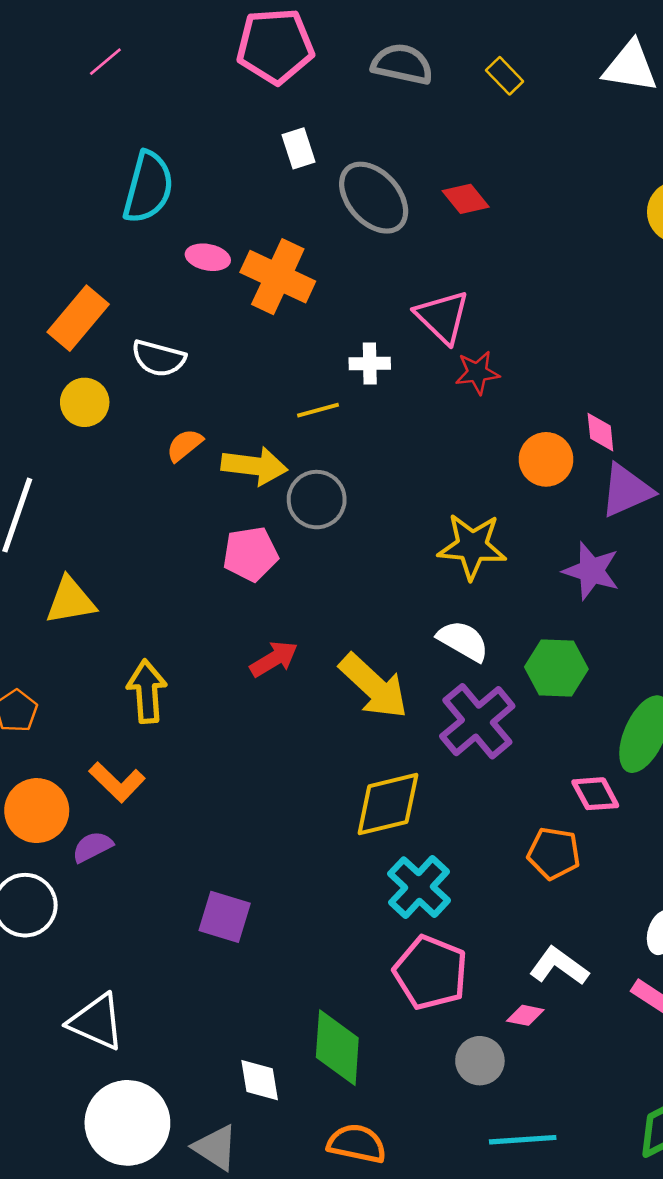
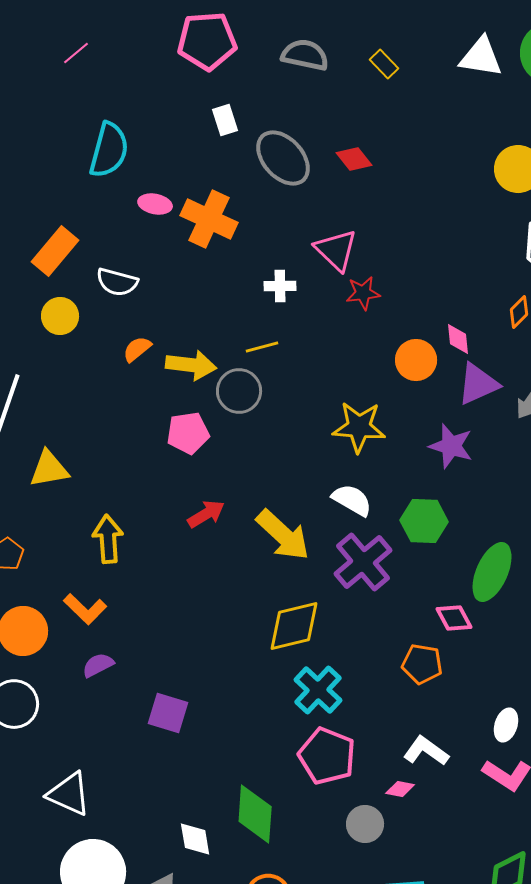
yellow line: (318, 410) -> (262, 347), moved
purple semicircle: (92, 847) -> (98, 665), moved

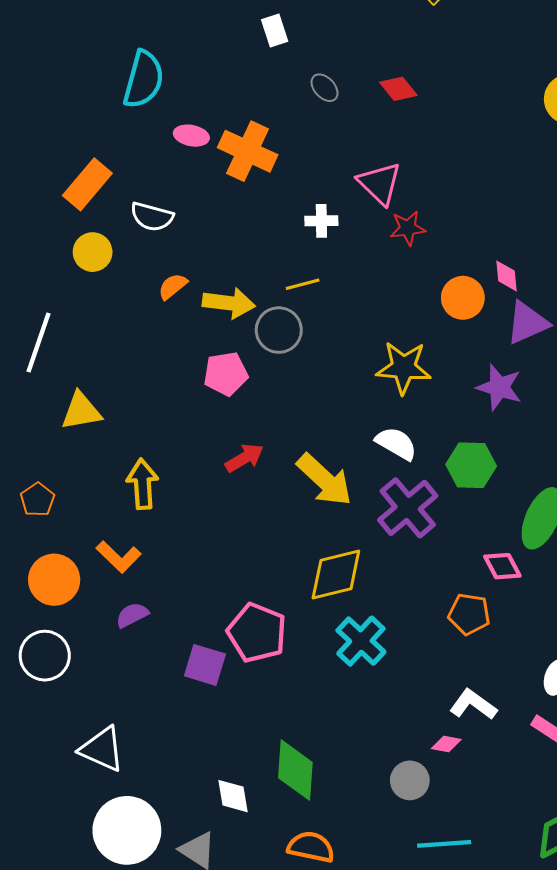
white rectangle: (225, 120) -> (275, 31), moved
gray ellipse: (283, 158) -> (325, 88), size x0.5
pink pentagon: (327, 756) -> (257, 633), moved

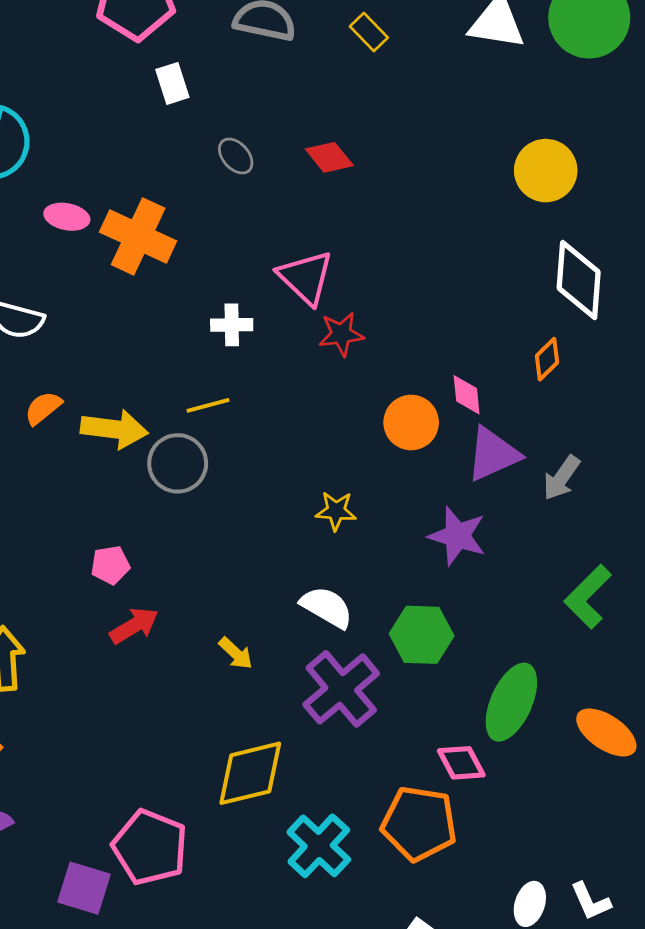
yellow star: (404, 367) -> (336, 511), size x0.6
pink pentagon: (226, 374) -> (110, 565), moved, size x0.7
yellow arrow: (325, 480) -> (236, 653), size x0.5
orange pentagon: (469, 614) -> (419, 823), size x1.4
cyan cross: (361, 641) -> (319, 846), moved

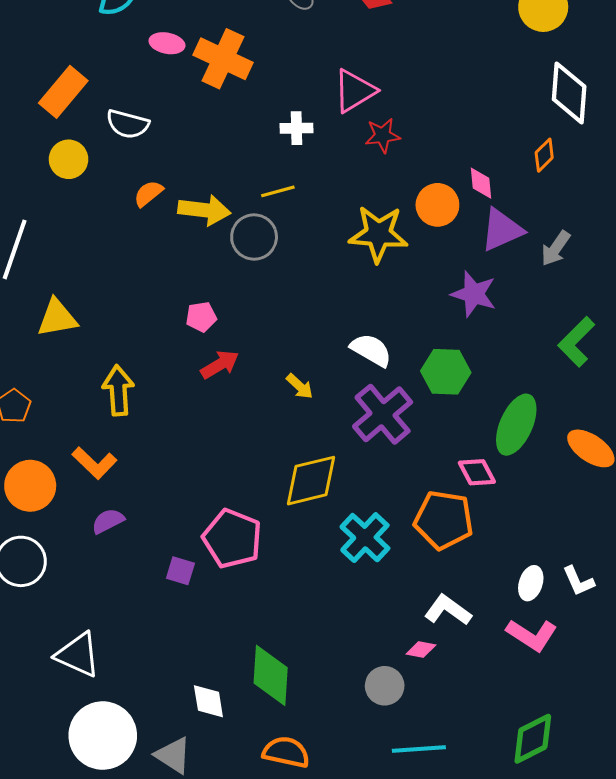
pink triangle: (306, 277) -> (355, 91), turned 45
yellow star: (336, 511) -> (378, 234), moved, size x1.8
purple square: (84, 888) -> (180, 571), size x0.7

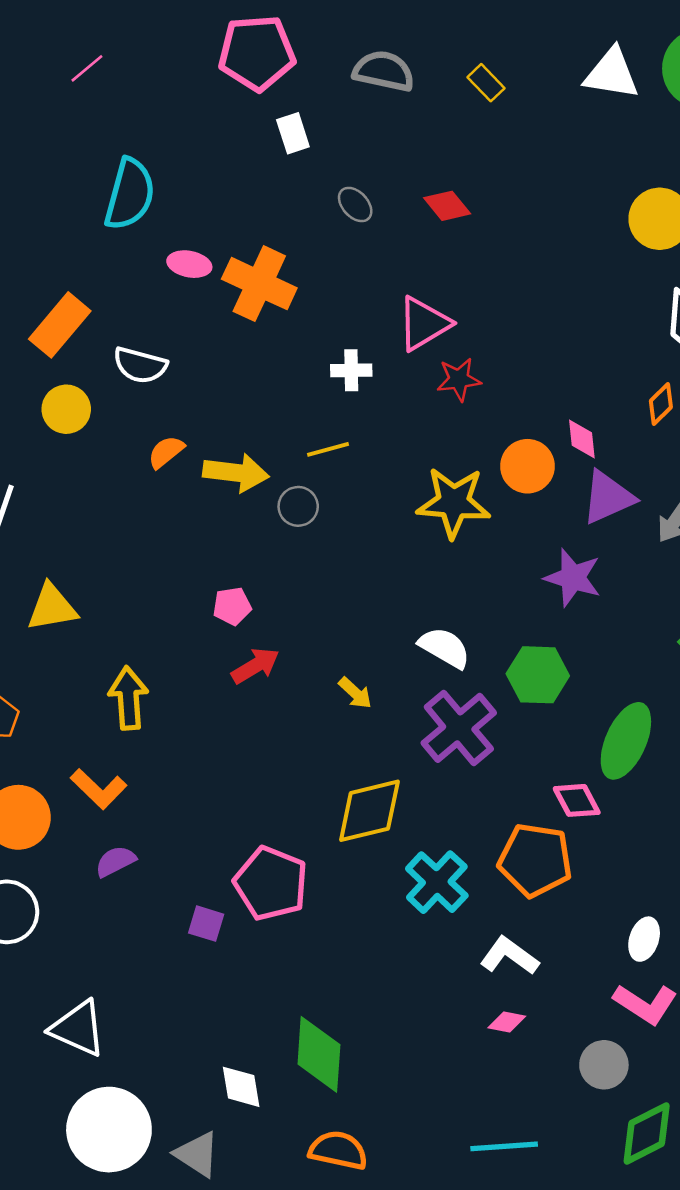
gray circle: (254, 237) -> (298, 506), size x0.7
white L-shape: (448, 610) -> (509, 956), moved
gray circle: (385, 686) -> (604, 1065), moved

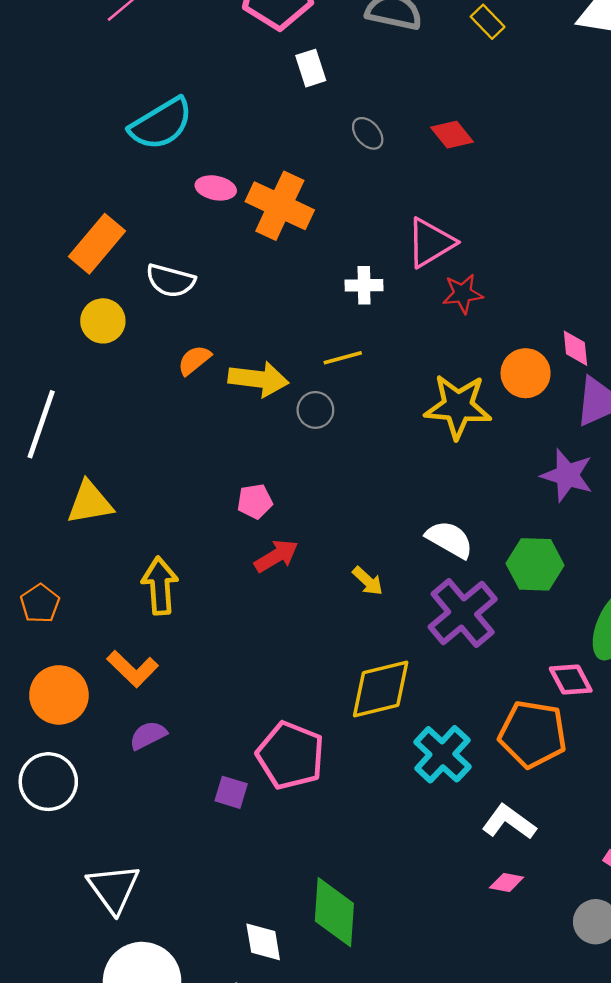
cyan semicircle: (130, 194) -> (161, 124), turned 44
white triangle: (78, 1028) -> (114, 888), turned 30

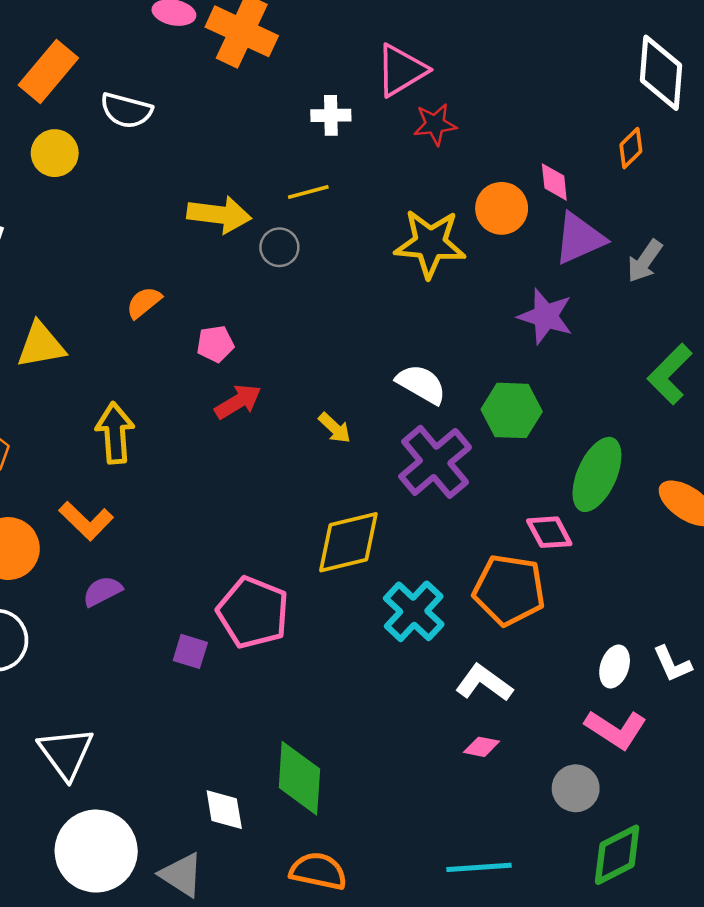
orange semicircle: (194, 360) -> (144, 302), moved

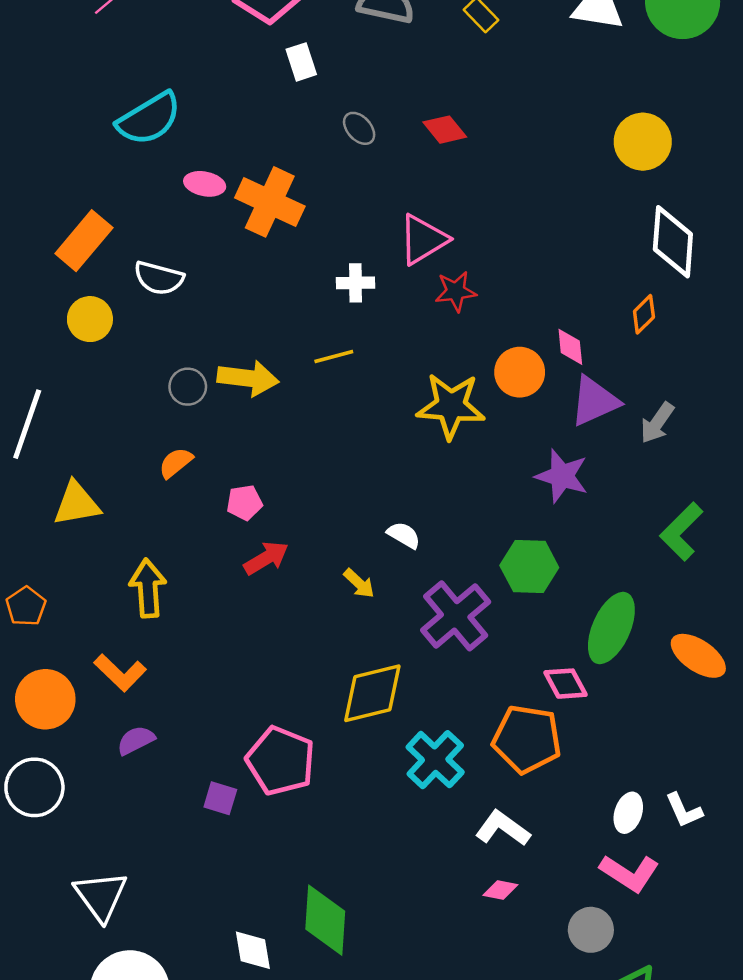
gray circle: (279, 247) -> (188, 387), moved
white semicircle: (421, 384) -> (404, 535), moved, size x0.7

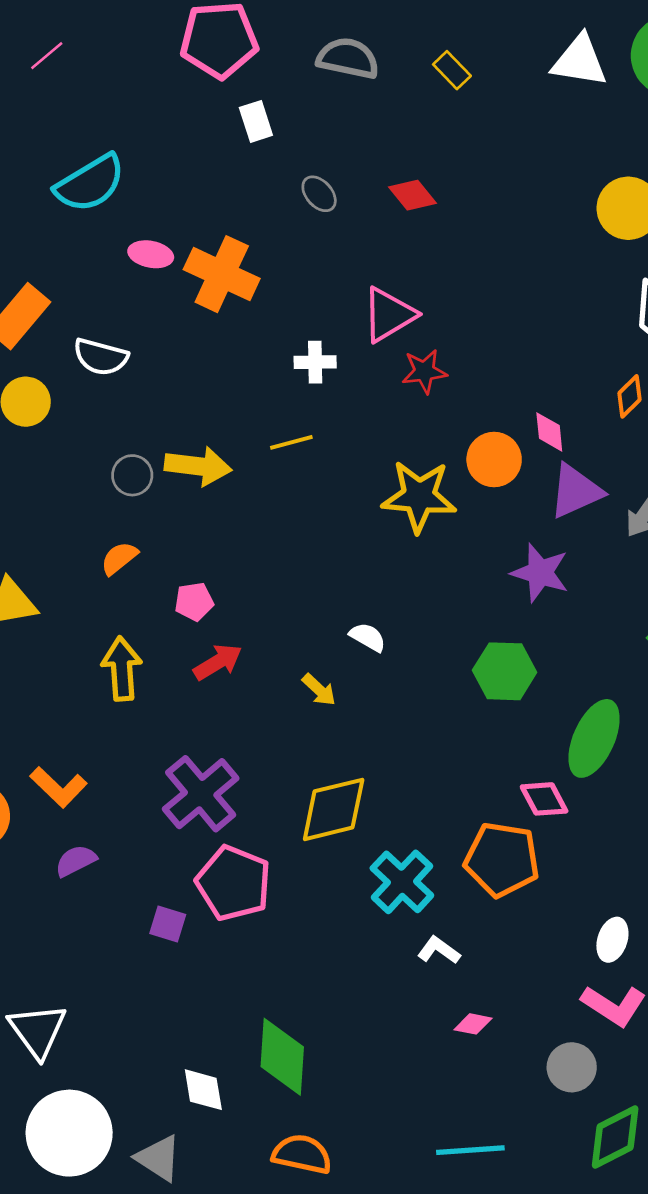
yellow arrow: (148, 588) -> (122, 669), moved
purple cross: (456, 616) -> (201, 794), moved
white L-shape: (503, 828) -> (439, 950), moved, size x0.7

